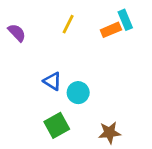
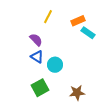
cyan rectangle: (125, 20) -> (88, 33), moved, turned -32
purple semicircle: (17, 33) -> (36, 40), moved

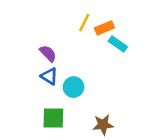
yellow line: (48, 17) -> (84, 23), moved
green square: (40, 88) -> (53, 118), turned 30

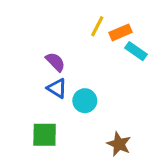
green square: (53, 118) -> (45, 135), moved
brown star: (103, 125) -> (119, 144), turned 30

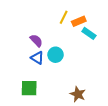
cyan circle: (85, 101) -> (56, 55), moved

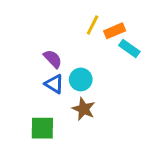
brown star: (78, 94) -> (84, 109), moved

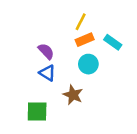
orange rectangle: (115, 31) -> (85, 40), moved
cyan circle: (81, 79) -> (88, 64), moved

